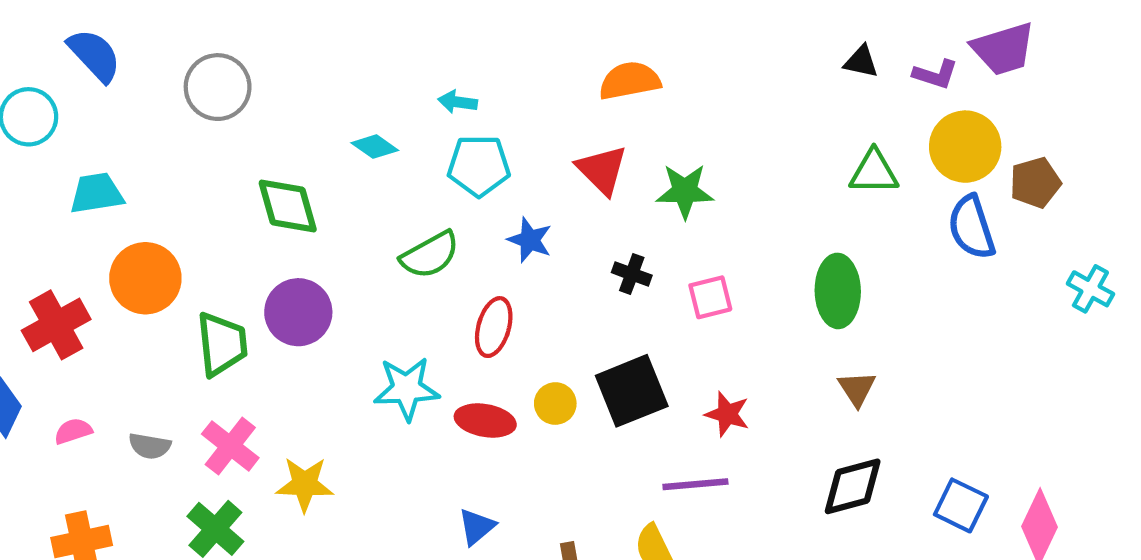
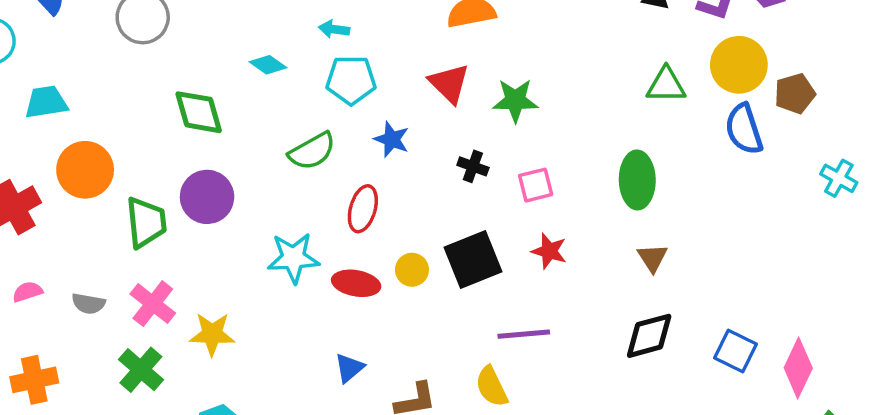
red star: (727, 414) -> (549, 251), moved

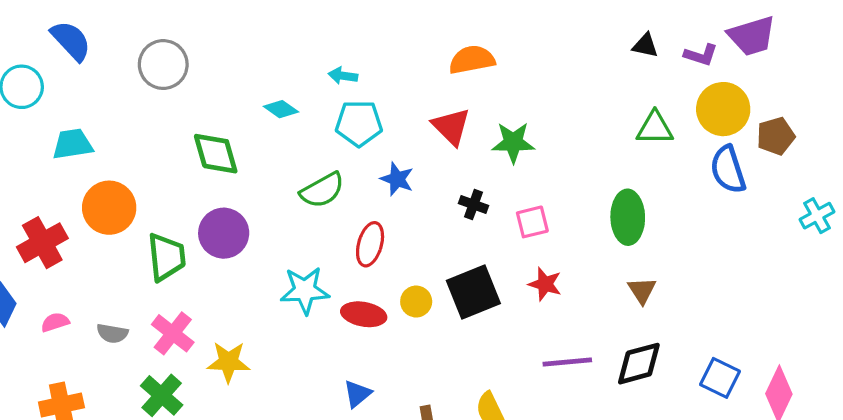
cyan cross: (839, 178) -> (817, 216), turned 32
purple line: (524, 334) -> (567, 362), moved

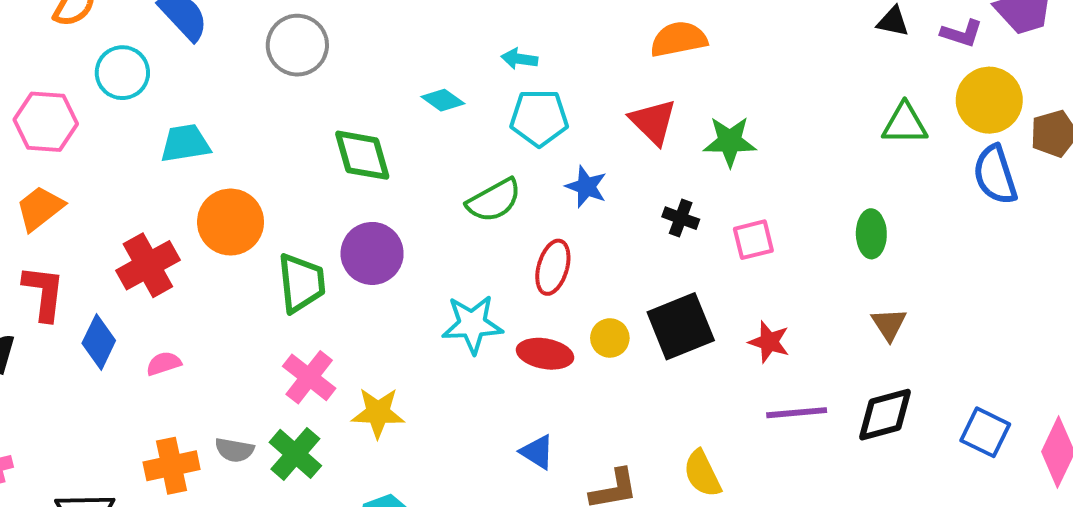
green ellipse: (628, 217) -> (871, 234), size x0.7
red star: (545, 284) -> (769, 342), moved
gray semicircle: (112, 333) -> (234, 450), moved
blue triangle: (357, 394) -> (537, 452), turned -48

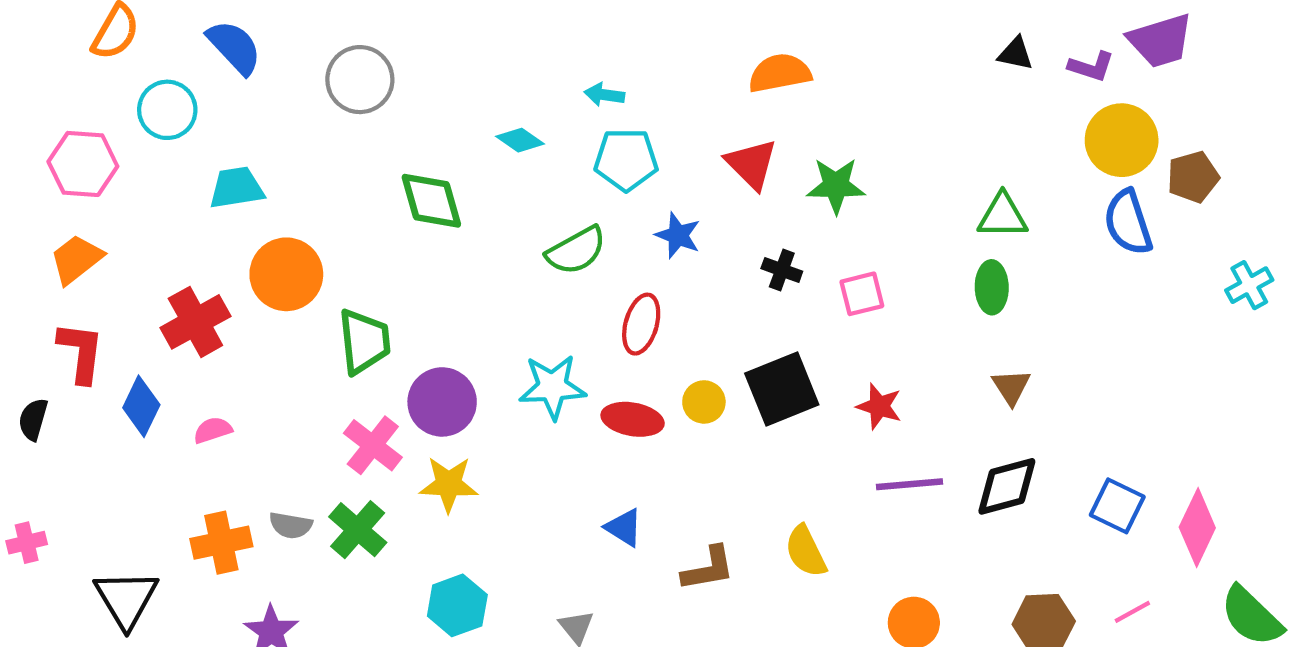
green triangle: (905, 124) -> (1003, 216), moved
purple circle: (372, 253) -> (442, 402), moved

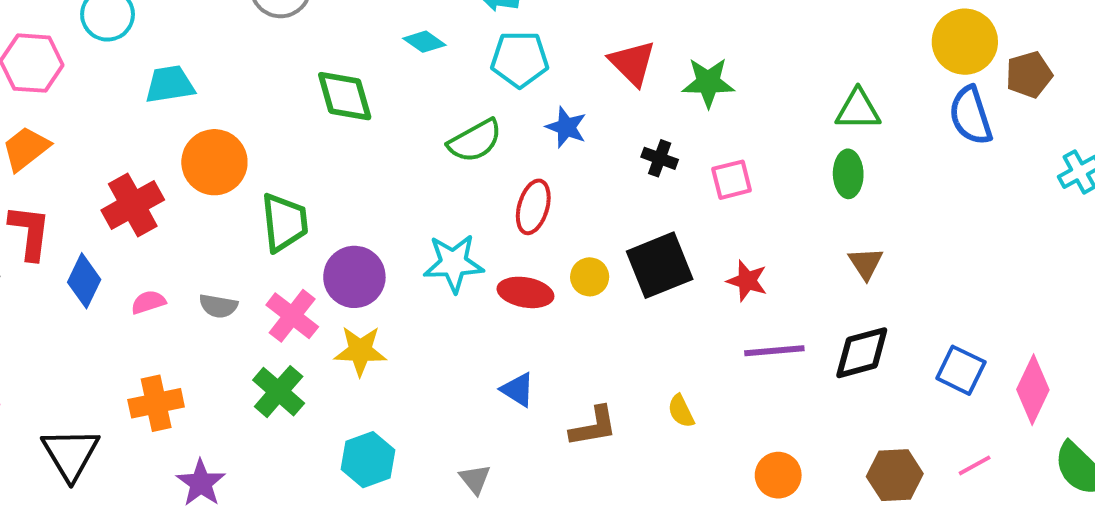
gray semicircle: (291, 525) -> (218, 306), moved
yellow semicircle: (806, 551) -> (681, 411), size x0.7

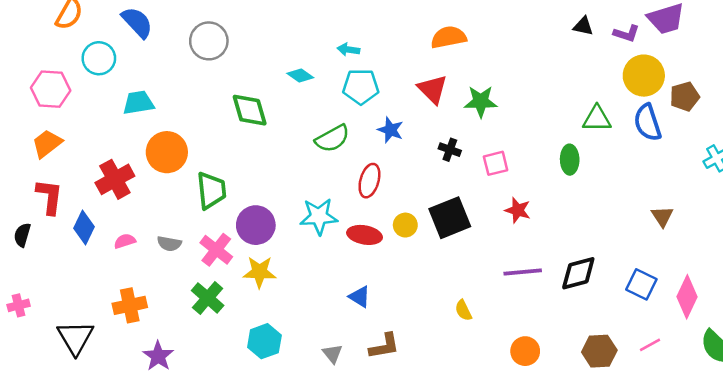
green triangle: (858, 110) -> (597, 119), moved
brown triangle: (866, 263) -> (662, 216), moved
red star: (747, 281) -> (518, 210), moved
brown L-shape: (594, 427) -> (384, 346), moved

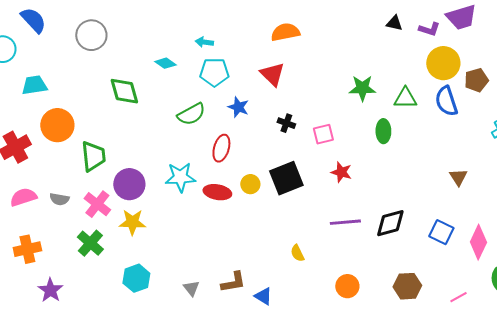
green star: (481, 101) -> (362, 88), moved
pink semicircle: (125, 241) -> (23, 197), size x1.5
blue triangle: (360, 297) -> (263, 296), moved
pink line: (650, 345) -> (458, 297), moved

